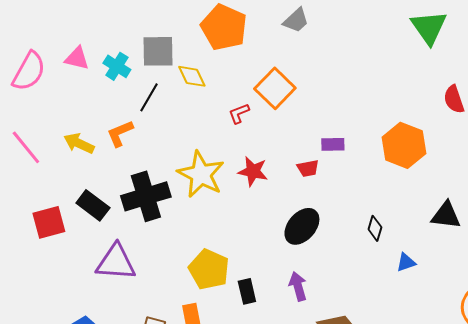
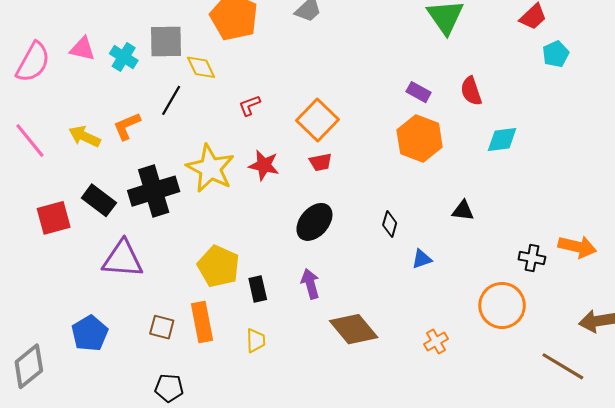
orange square: (275, 88) -> (318, 120), moved
black line: (149, 97) -> (171, 100), moved
purple rectangle: (333, 144) -> (419, 92), moved, turned 30
black triangle: (446, 215) -> (463, 211), size x0.7

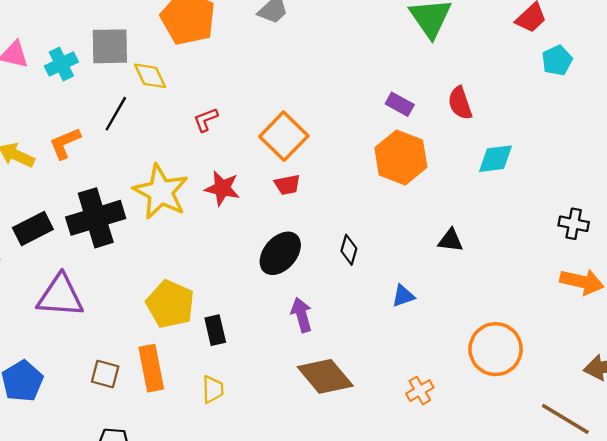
cyan cross: (124, 57) -> (61, 64), turned 32
black rectangle: (99, 200) -> (33, 228), turned -64
black diamond: (390, 224) -> (349, 250), moved
black cross: (532, 258) -> (574, 224), moved
purple arrow: (310, 284) -> (302, 315), moved

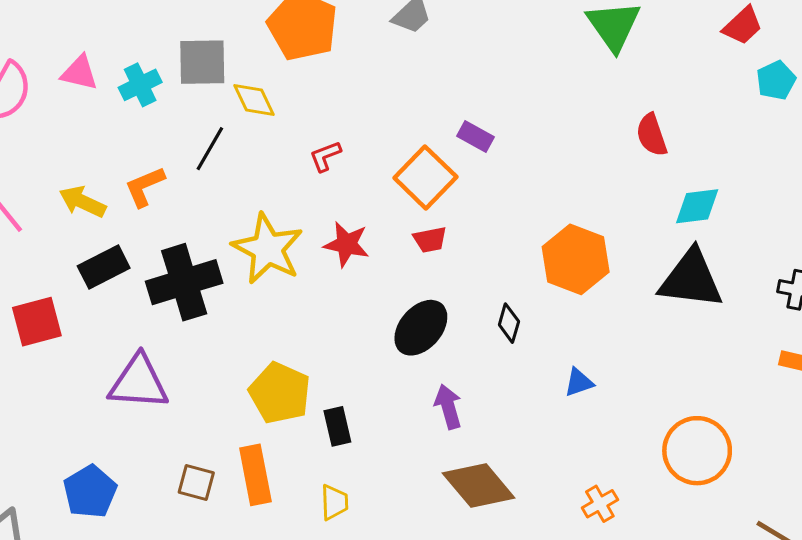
purple rectangle: (400, 104) -> (476, 136), moved
orange hexagon: (401, 157) -> (576, 259), moved
black rectangle: (33, 228) -> (104, 267), moved
black triangle: (451, 240) -> (691, 279), moved, size x2.0

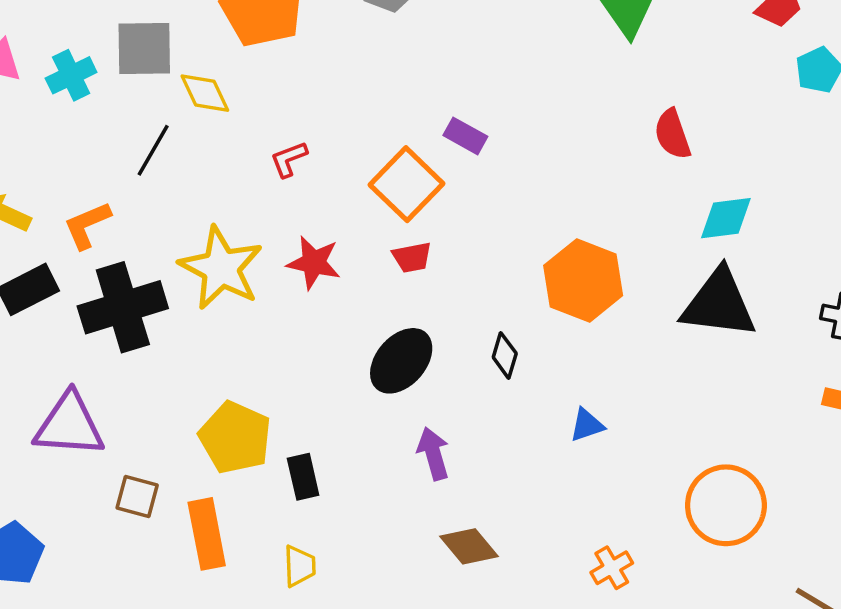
orange L-shape: (145, 187) -> (87, 225), moved
brown square: (196, 483) -> (137, 496), moved
brown diamond: (479, 486) -> (469, 546), size x0.7

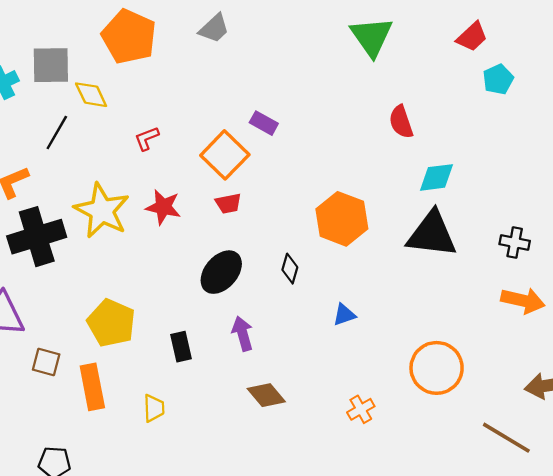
black rectangle: (303, 477) -> (181, 347), moved

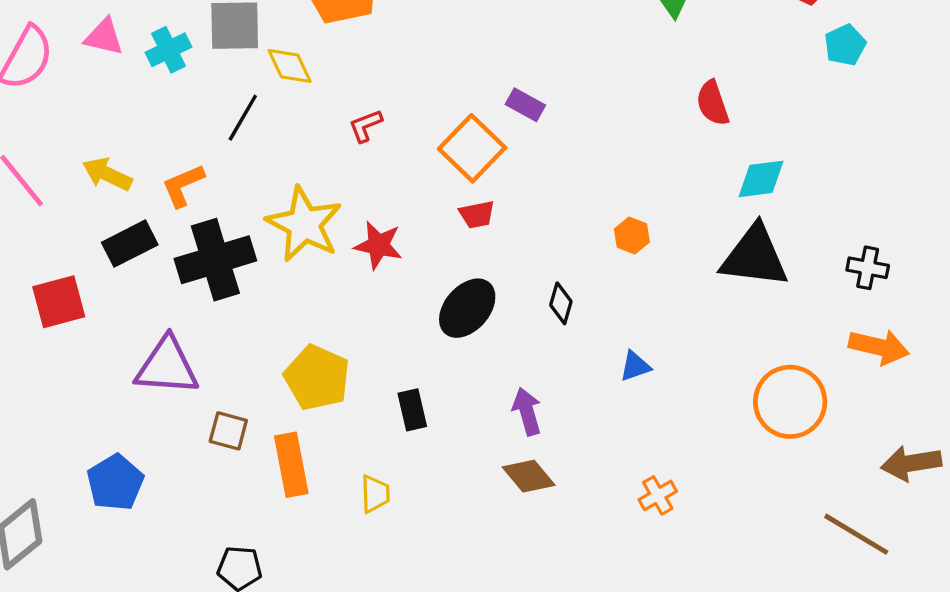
red star: (163, 207) -> (378, 245), moved
orange hexagon: (342, 219) -> (632, 235), size x0.5
purple arrow: (243, 334) -> (527, 411), moved
orange circle: (437, 368) -> (790, 402), moved

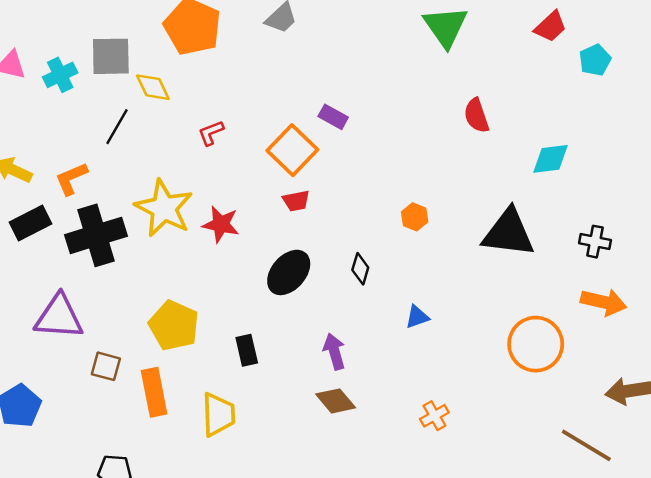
cyan pentagon: (845, 45) -> (595, 60), moved
cyan diamond: (761, 179) -> (551, 159), moved
yellow trapezoid: (375, 494) -> (218, 414), size x1.5

